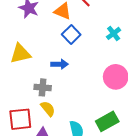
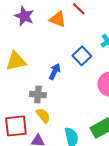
blue square: (71, 35) -> (82, 56), moved
blue arrow: (60, 64) -> (55, 72), turned -63

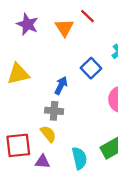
orange triangle: (58, 19) -> (64, 28), turned 36
gray cross: (38, 95) -> (54, 111), moved

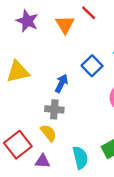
red square: (18, 145) -> (18, 145), turned -32

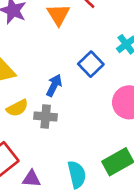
yellow semicircle: (48, 133) -> (17, 108), moved, turned 102

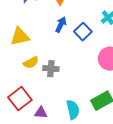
blue arrow: (54, 85) -> (61, 25), moved

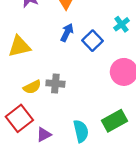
yellow semicircle: (31, 63) -> (32, 87), moved
purple triangle: (41, 113) -> (44, 135), turned -32

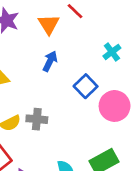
blue square: (93, 41) -> (86, 86), moved

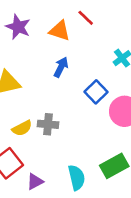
orange triangle: (49, 24) -> (60, 31), turned -40

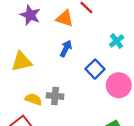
yellow semicircle: (22, 128) -> (33, 99), turned -133

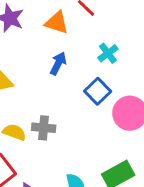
cyan cross: (117, 41) -> (108, 53), moved

